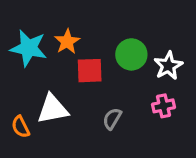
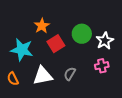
cyan star: (29, 48) -> (22, 50), moved
red square: (90, 71) -> (56, 44), turned -30
white triangle: (53, 109) -> (43, 76), moved

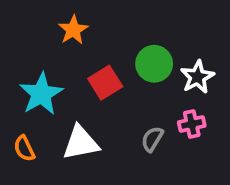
orange star: (42, 26) -> (73, 30), moved
cyan star: (22, 50) -> (41, 94), turned 30
gray semicircle: (70, 74) -> (152, 139), moved

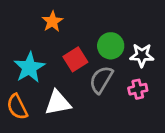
white star: (197, 77) -> (142, 55), turned 30
gray semicircle: (152, 139) -> (101, 80), moved, size x1.5
orange semicircle: (24, 148) -> (17, 107), size x1.4

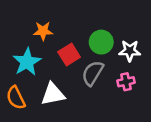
orange star: (52, 21) -> (43, 31), moved, turned 30

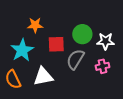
red square: (69, 54) -> (56, 44), turned 30

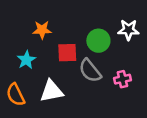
white star: (105, 41) -> (128, 30), moved
cyan star: (22, 50) -> (26, 60), size x0.7
gray semicircle: (75, 59) -> (90, 71), turned -70

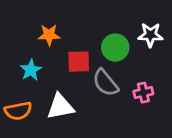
orange semicircle: (16, 95) -> (18, 111), turned -75

